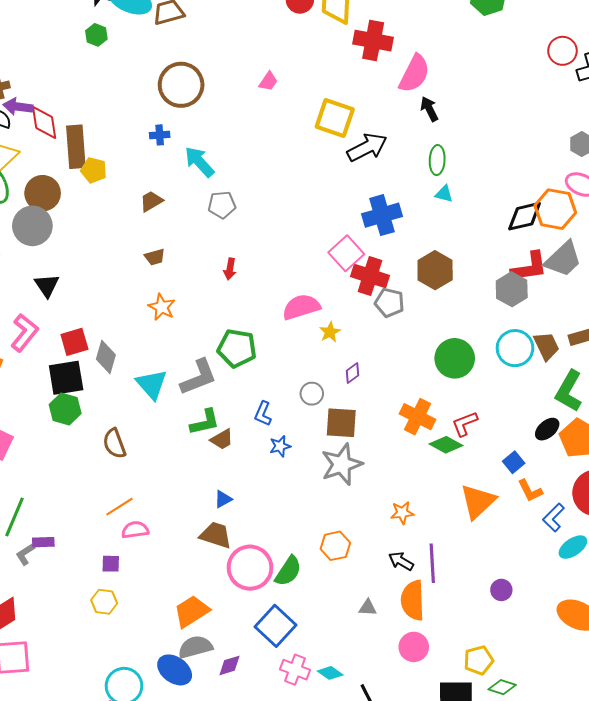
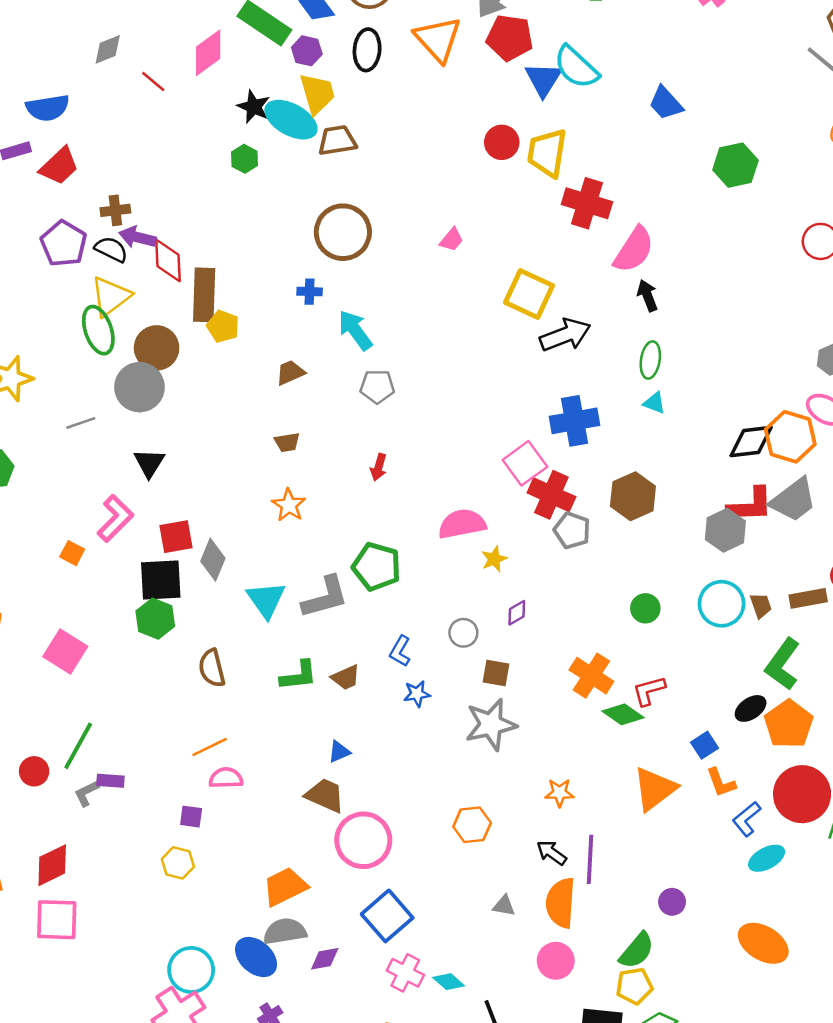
brown trapezoid: (546, 346) -> (761, 605), size x0.7
green circle: (455, 358) -> (645, 608), size x0.6
green L-shape: (205, 422) -> (299, 676), moved
brown square: (341, 423) -> (496, 673), size x0.7
green semicircle: (288, 571) -> (637, 951), moved

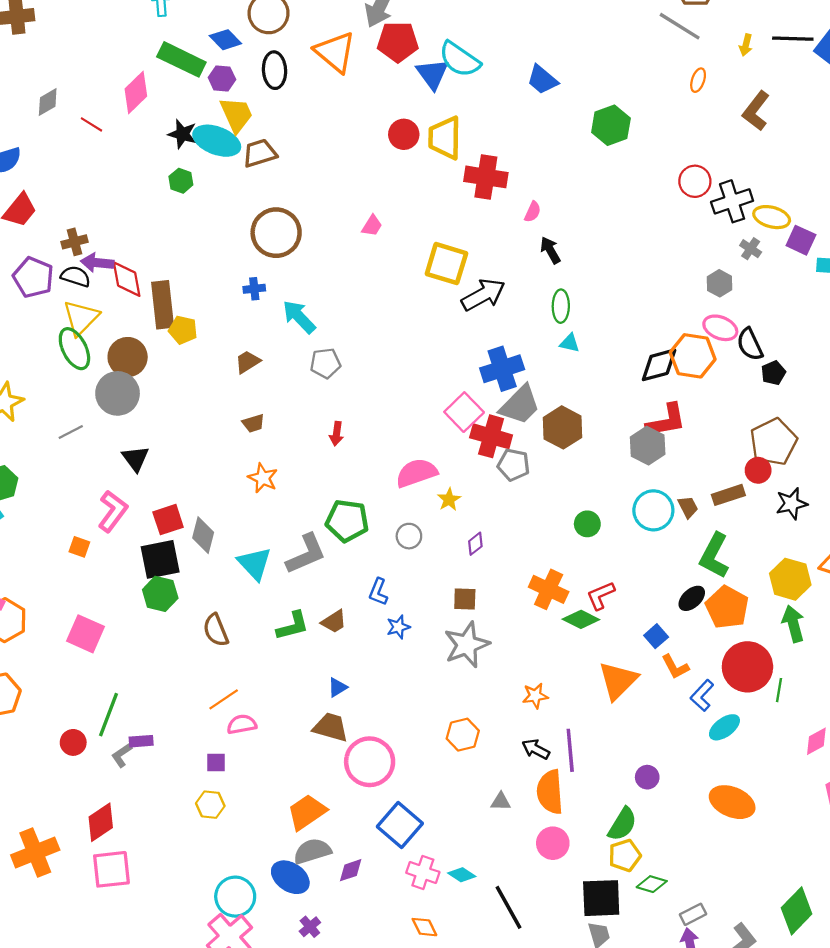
pink semicircle: (634, 250) -> (533, 212), size x0.5
gray trapezoid: (793, 500) -> (520, 405), moved
gray circle: (463, 633) -> (409, 536), moved

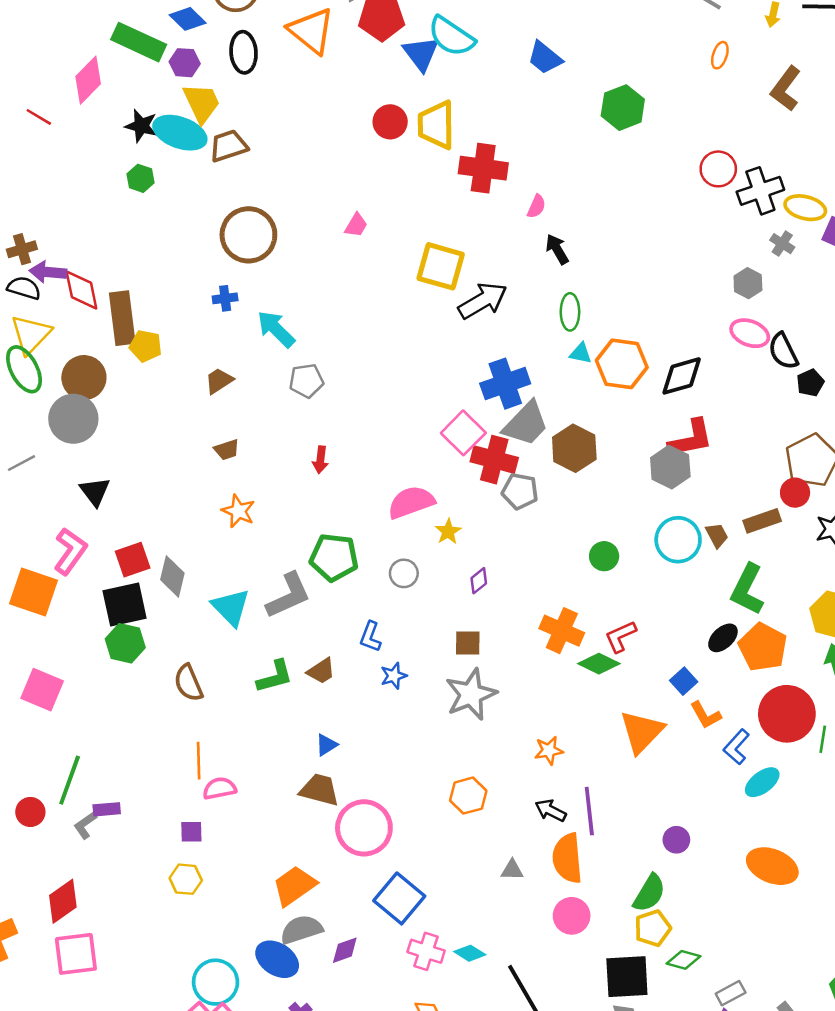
orange hexagon: (693, 356) -> (622, 364), moved
orange square: (79, 547) -> (33, 592), size x2.0
orange line: (224, 699) -> (199, 761), turned -56

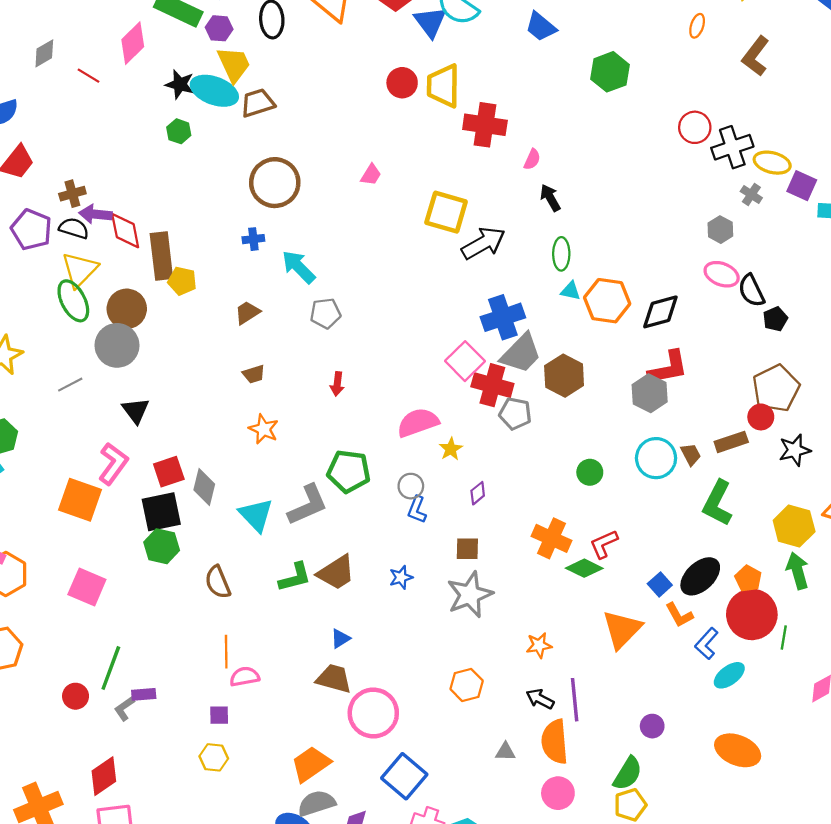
blue L-shape: (370, 637) -> (417, 510), moved
black ellipse: (723, 638) -> (700, 576), moved, size x1.5
orange pentagon: (763, 647) -> (748, 579), moved, size x0.6
brown trapezoid: (321, 671) -> (336, 573), size x1.5

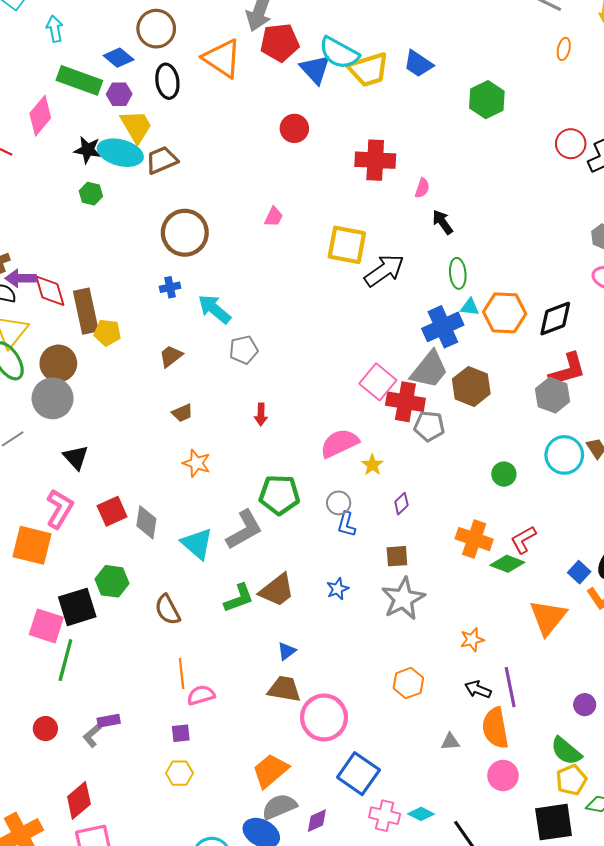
yellow trapezoid: (443, 86) -> (369, 70), moved, turned -102
blue cross: (503, 317) -> (443, 327), moved
black square: (161, 512) -> (77, 607), moved
green line: (111, 668) -> (65, 660), moved
green semicircle: (628, 773) -> (566, 751), turned 104

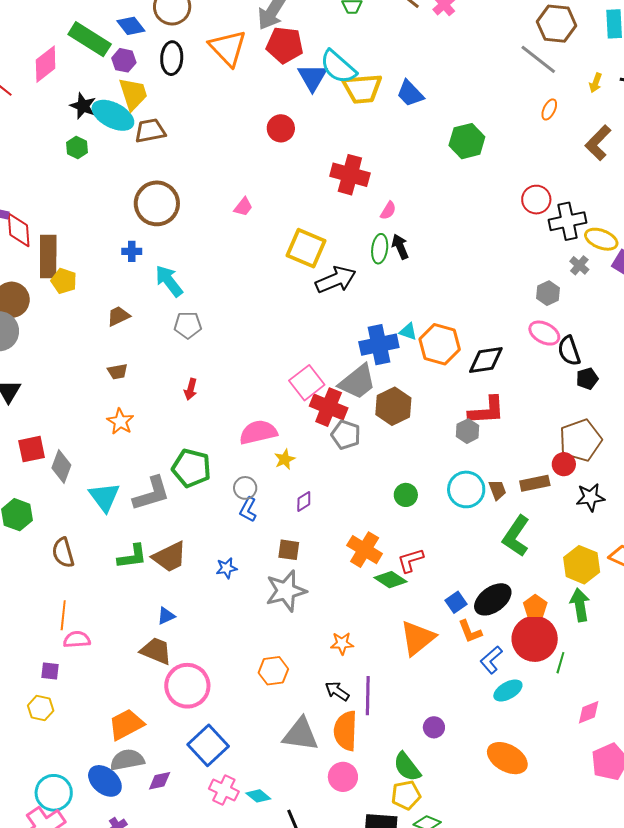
green ellipse: (458, 273) -> (380, 249), moved
gray hexagon: (553, 395) -> (468, 431), size x0.7
gray triangle: (450, 742) -> (301, 734), size x2.0

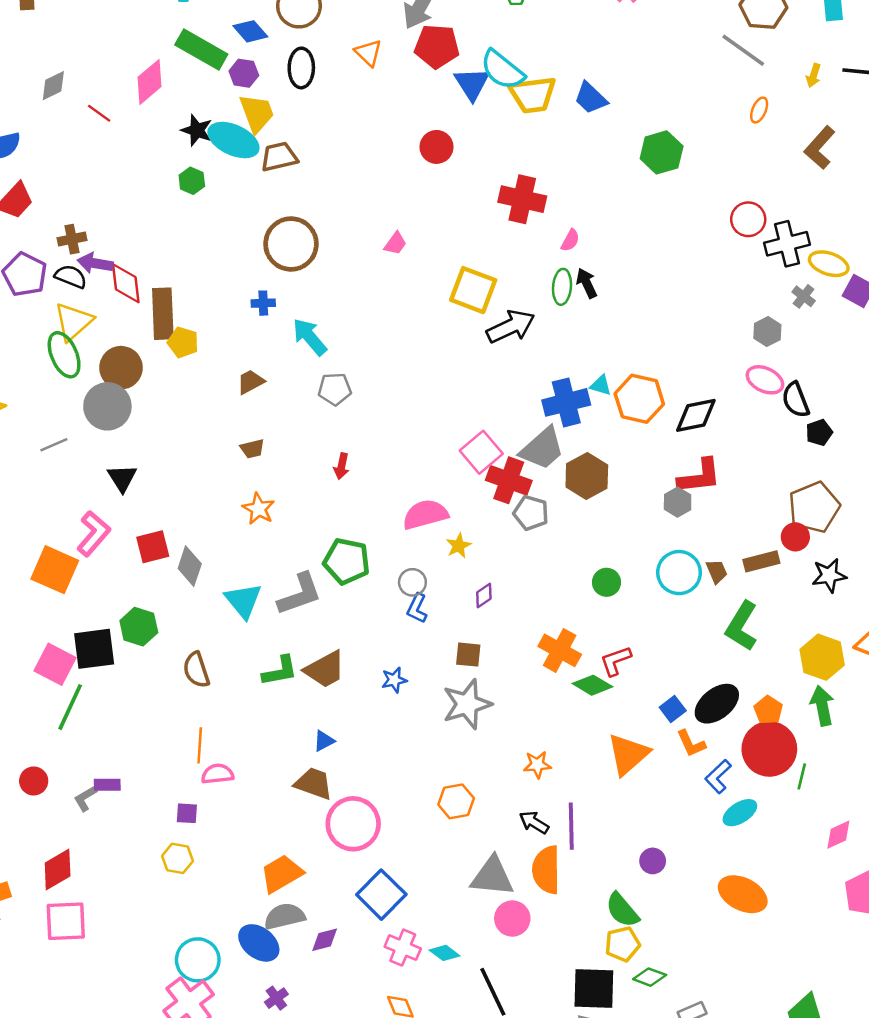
orange triangle: (228, 48) -> (368, 53), size x0.6
pink circle: (343, 777) -> (512, 919), moved

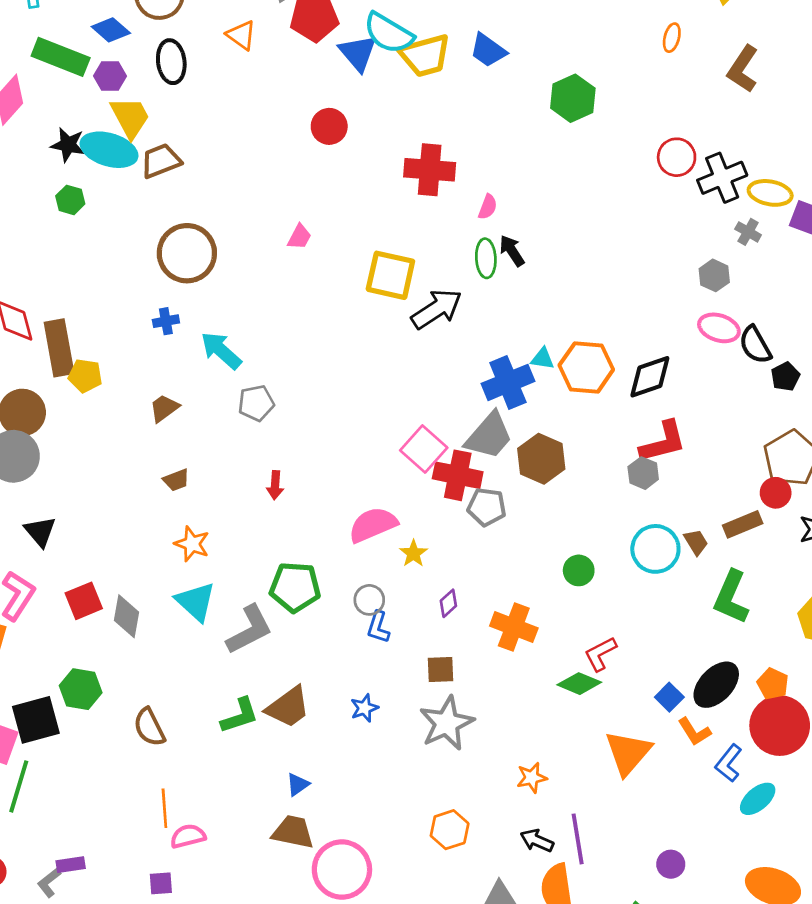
cyan triangle: (243, 601) -> (196, 602), moved
orange cross: (560, 650) -> (514, 627), moved

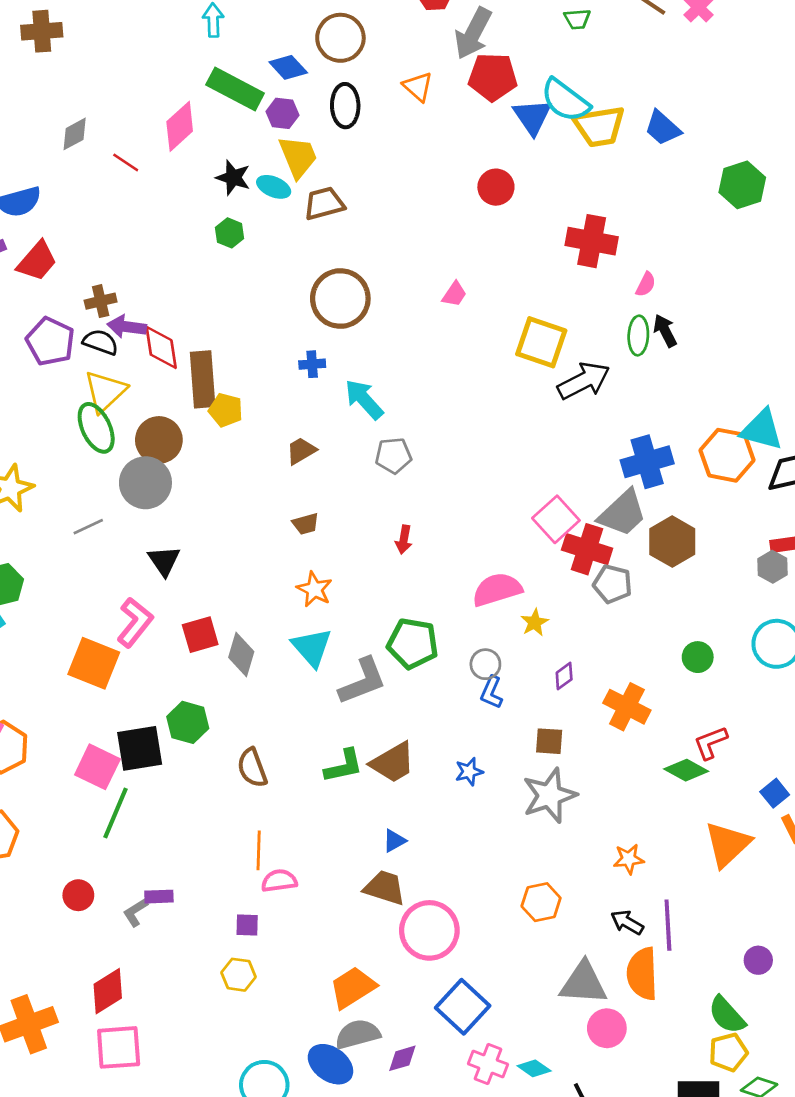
cyan ellipse: (109, 150) -> (274, 187), size x0.6
cyan triangle: (543, 359) -> (762, 430), moved, size x1.8

